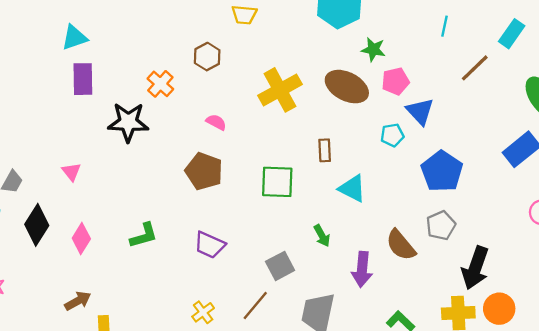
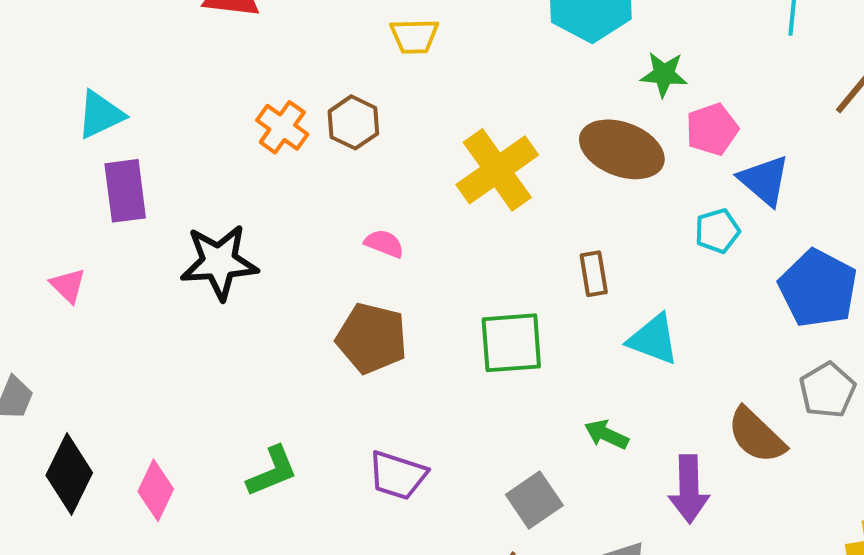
orange cross: (160, 84) -> (282, 127), moved
pink triangle: (71, 172) -> (68, 285), moved
green arrow: (322, 236) -> (606, 434), turned 150

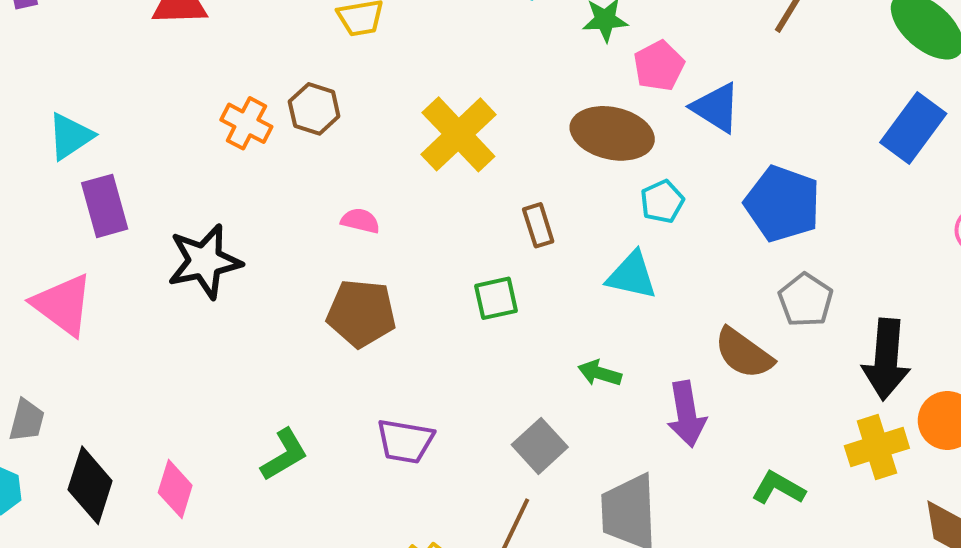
brown ellipse: (622, 149) -> (612, 133), moved
cyan pentagon: (717, 231) -> (662, 202), moved
brown rectangle: (594, 274) -> (538, 225), moved
pink triangle: (68, 285) -> (63, 305), size x1.8
green square: (511, 343) -> (496, 298), size x0.7

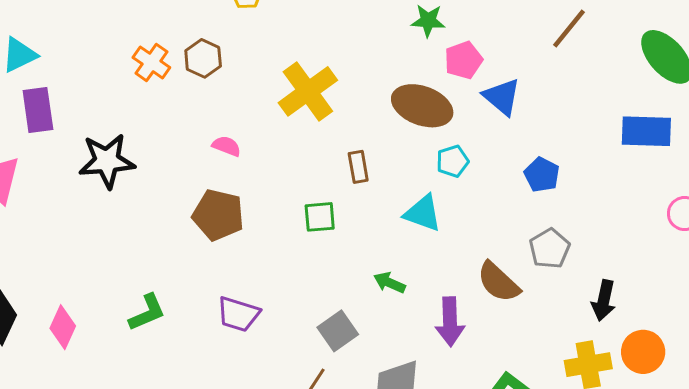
blue rectangle: (913, 128) -> (646, 131), turned 48
blue pentagon: (783, 204) -> (542, 175), size x0.6
black arrow: (886, 359) -> (604, 300), size x0.7

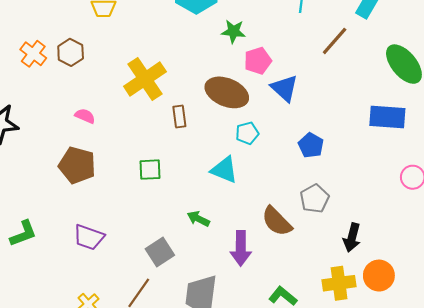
brown rectangle: (358, 167) -> (179, 117), moved

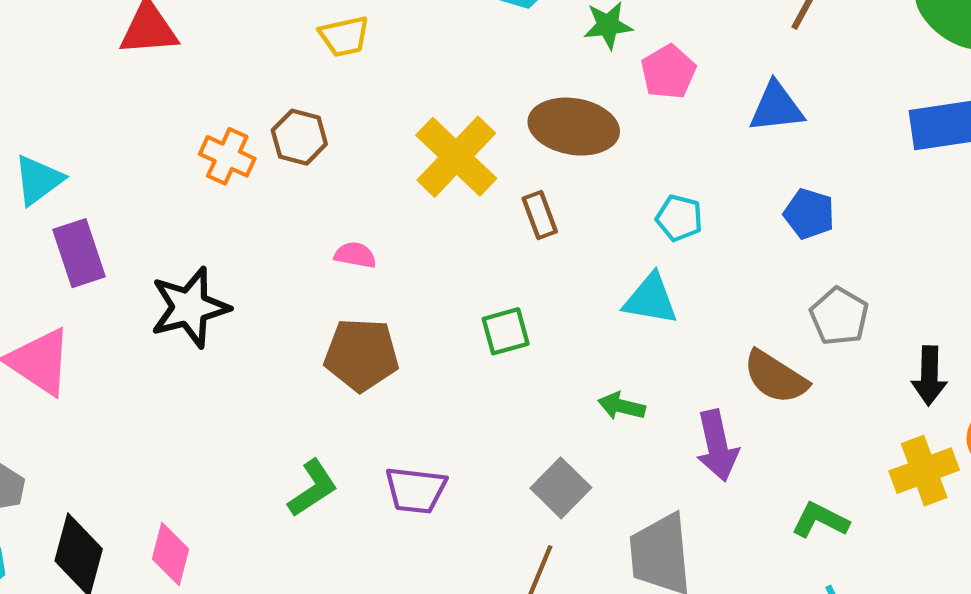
blue triangle: (284, 88) -> (776, 107), moved, turned -36
brown ellipse: (227, 92) -> (574, 127), moved
cyan pentagon: (247, 133) -> (679, 218), turned -30
green L-shape: (23, 233) -> (313, 488), moved

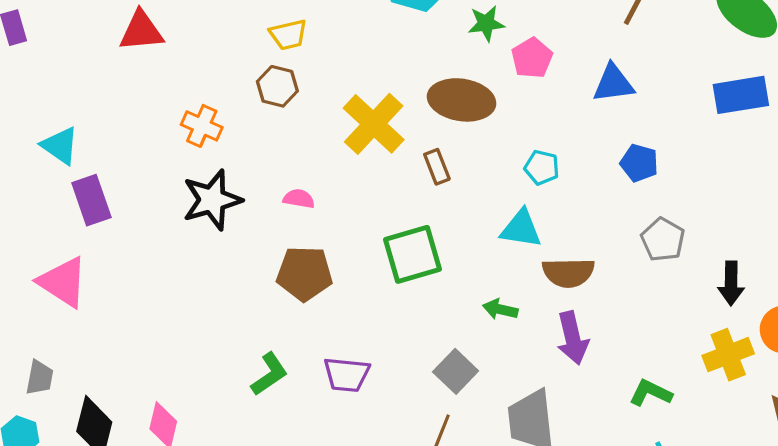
brown hexagon: (299, 137) -> (277, 86), moved
cyan triangle: (38, 180) -> (60, 146), turned -48
black star: (190, 307) -> (212, 200), moved
green square: (506, 331) -> (412, 254), size x1.6
brown semicircle: (775, 377) -> (568, 273), moved, turned -33

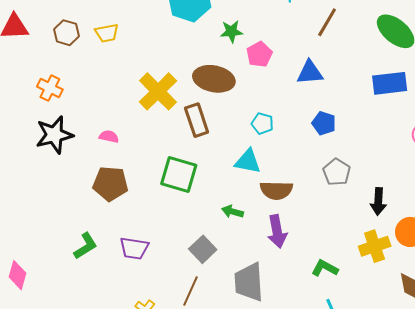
brown hexagon: (277, 86) -> (67, 33), moved
brown rectangle: (437, 167) -> (197, 120), size x1.5
green square: (412, 254) -> (179, 175), turned 30

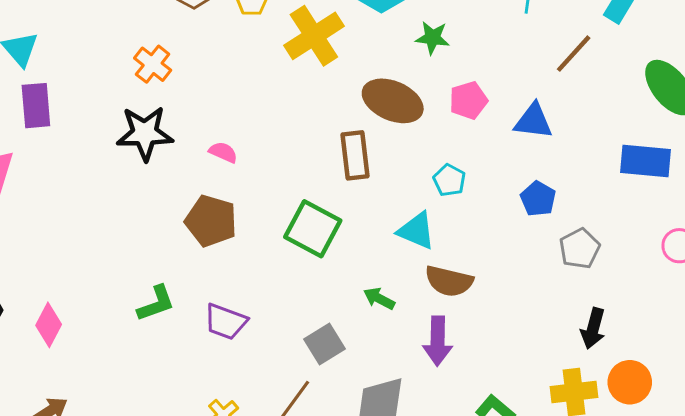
pink pentagon: (259, 54) -> (468, 100), moved
yellow cross: (158, 91) -> (314, 36), moved
gray pentagon: (337, 172) -> (580, 249), moved

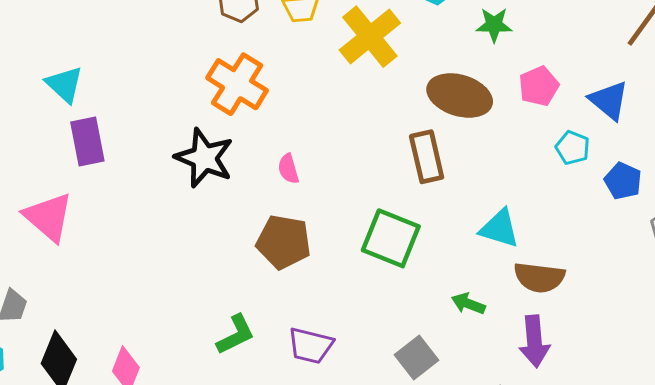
orange cross: (153, 64) -> (237, 84), moved, size x1.5
blue triangle: (533, 121) -> (609, 100), turned 39
black star: (145, 133) -> (204, 158), turned 30
pink semicircle: (223, 152) -> (288, 169), turned -124
cyan pentagon: (449, 180) -> (573, 148), moved

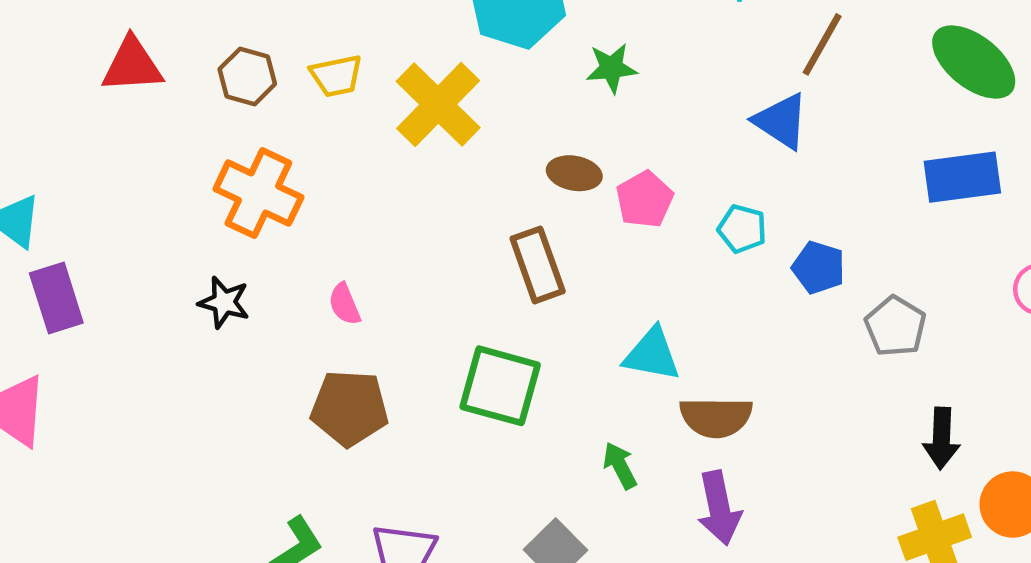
pink pentagon: (539, 86) -> (645, 199), moved
brown ellipse: (460, 95) -> (574, 173), size x0.6
blue triangle: (609, 100) -> (781, 121), moved
black star: (204, 158) -> (224, 302), size x0.6
green arrow: (468, 304) -> (620, 466), turned 48

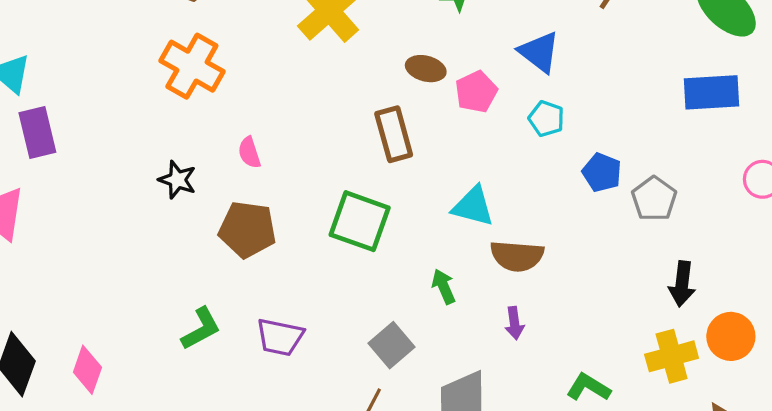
blue triangle: (781, 121) -> (539, 52), moved
blue pentagon: (819, 268) -> (602, 172), moved
black star: (224, 302) -> (177, 180), moved
purple arrow: (719, 508) -> (514, 323), size x0.6

